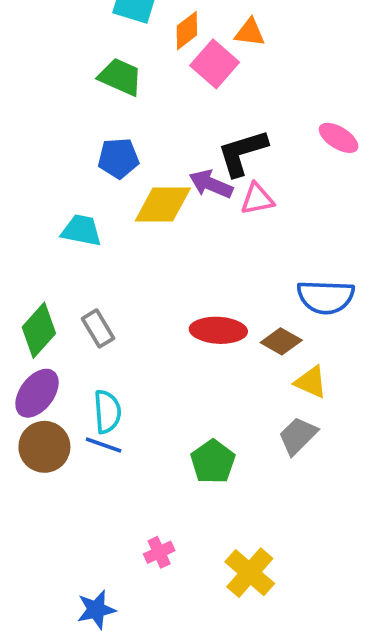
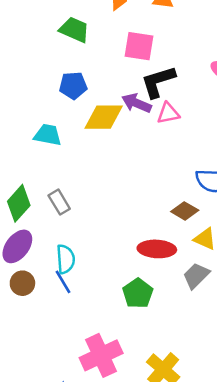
pink square: (215, 64) -> (139, 46), moved, turned -32
red ellipse: (218, 330) -> (157, 249), moved
blue line: (104, 445) -> (63, 282), turned 40
brown circle: (44, 447) -> (22, 283), size x0.7
pink cross: (159, 552) -> (101, 355), size x2.0

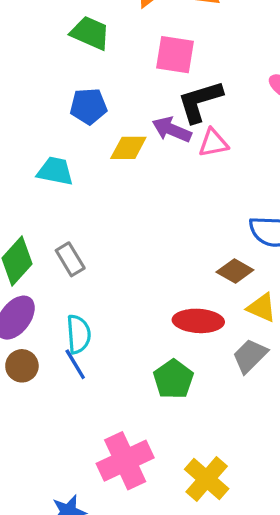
yellow diamond: (104, 117) -> (128, 148), size x0.7

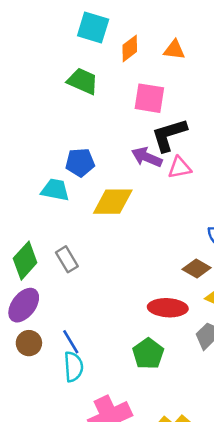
blue pentagon: (88, 106) -> (80, 162), moved
yellow diamond: (128, 148) -> (113, 202), moved, size x1.4
cyan semicircle: (79, 334) -> (73, 367), moved

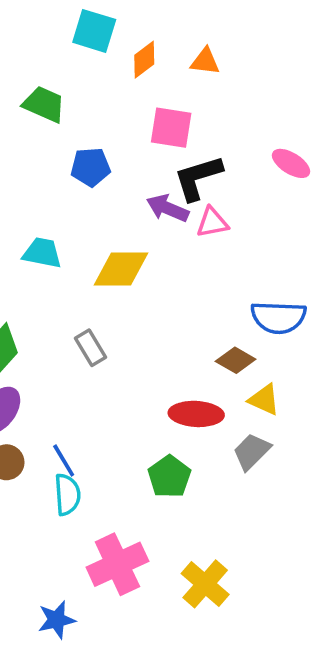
green trapezoid: (83, 81) -> (44, 104), moved
blue pentagon: (80, 162) -> (91, 167), moved
gray rectangle: (67, 259) -> (91, 348), moved

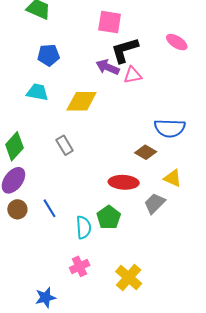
blue pentagon: (91, 167) -> (48, 55), moved
yellow triangle: (264, 400) -> (173, 178), moved
cyan semicircle: (67, 495) -> (84, 227), moved
pink cross: (117, 564) -> (80, 266), size x0.6

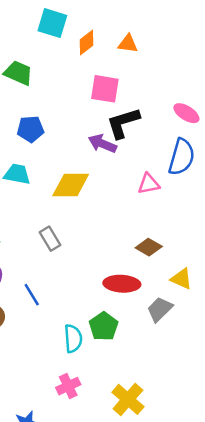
pink triangle: (133, 75) -> (149, 184), moved
blue semicircle: (170, 128) -> (182, 157), moved, turned -76
blue line: (49, 208) -> (32, 295), moved

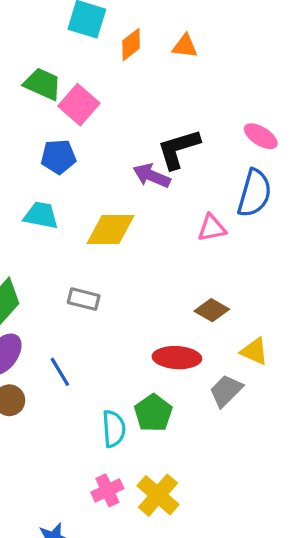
pink square: (105, 89) -> (79, 105), moved, turned 32
gray rectangle: (50, 239) -> (84, 299), turned -45
yellow cross: (128, 399) -> (158, 495), moved

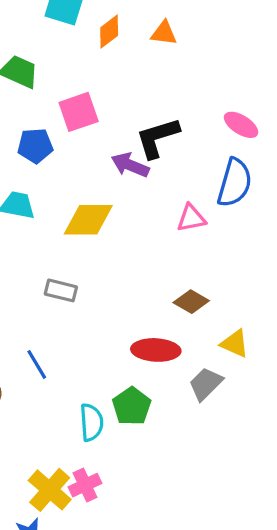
pink square: (79, 105) -> (79, 112), moved, turned 30
yellow cross: (158, 495) -> (50, 490), moved

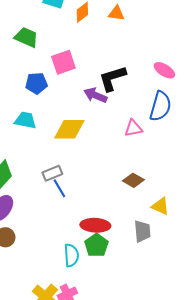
gray rectangle: (61, 290) -> (52, 173), turned -36
red ellipse: (156, 350) -> (95, 225), moved
blue line: (37, 364) -> (59, 188), moved
gray trapezoid: (206, 384) -> (142, 231), turned 130

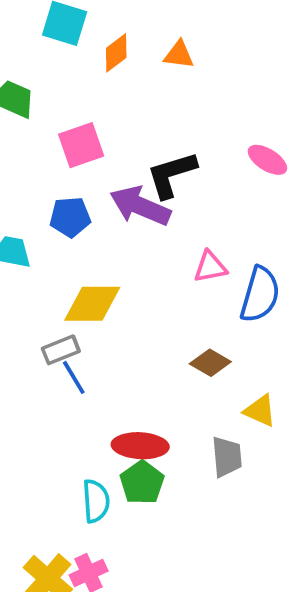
blue pentagon: (36, 83) -> (70, 217), moved
purple arrow: (95, 95) -> (140, 206), size x1.4
blue semicircle: (160, 106) -> (260, 294), moved
yellow diamond: (69, 129) -> (92, 304), moved

